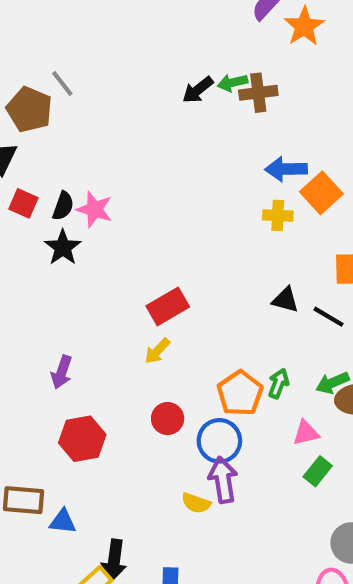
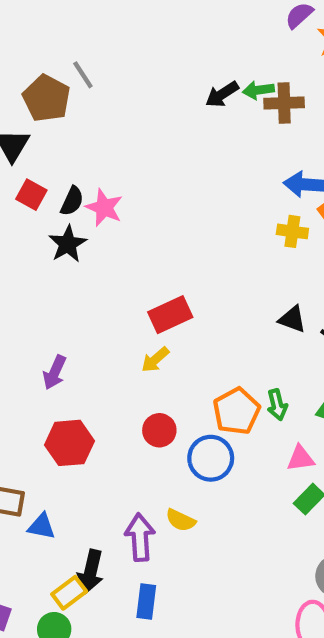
green arrow: (279, 384) -> (277, 405), turned 140
purple arrow: (223, 480) -> (140, 537), moved

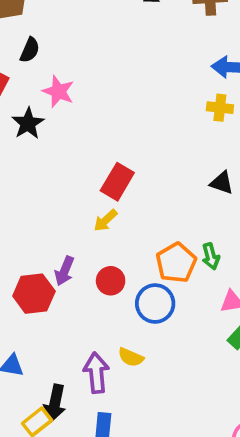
black semicircle: (72, 201) -> (30, 50), moved
red rectangle: (170, 315) -> (117, 182), turned -33
purple arrow: (55, 372) -> (65, 271), moved

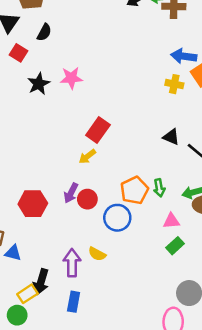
pink star: (58, 91) -> (71, 78), moved, turned -30
purple arrow: (65, 271) -> (71, 193), moved

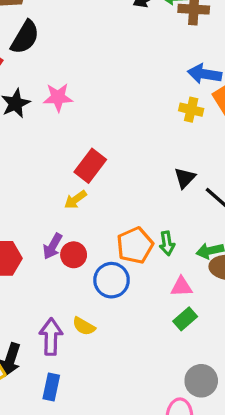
black semicircle: (44, 32) -> (25, 37), size x1.5
black triangle: (171, 137) -> (185, 178), turned 48

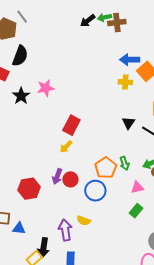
green rectangle: (185, 319) -> (136, 211), moved

